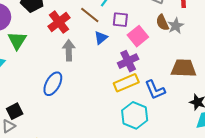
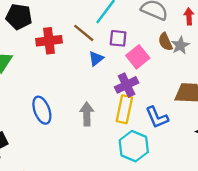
red cross: (59, 22) -> (49, 41), turned 30
gray arrow: (69, 50) -> (87, 114), moved
yellow rectangle: (126, 83) -> (124, 109), turned -55
blue ellipse: (53, 84) -> (42, 110), turned -50

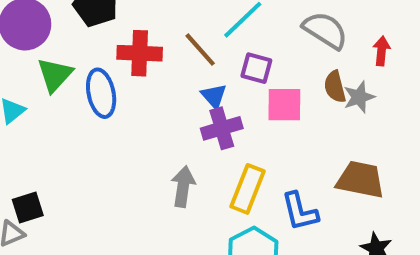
pink square: (138, 57) -> (284, 105), turned 30
blue triangle: (96, 59) -> (214, 96), turned -42
purple cross: (127, 85) -> (222, 128), moved
blue ellipse: (42, 110) -> (101, 93), moved

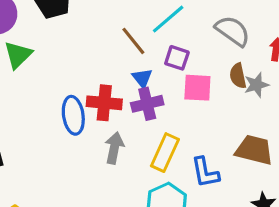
red cross: (140, 53) -> (104, 103), moved
blue ellipse: (101, 93) -> (73, 115), moved

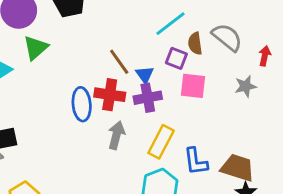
brown line: (133, 41) -> (119, 62), moved
brown semicircle: (238, 76) -> (195, 44), moved
brown trapezoid: (254, 150) -> (238, 168), moved

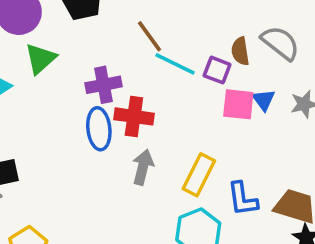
cyan line: (170, 24) -> (175, 64), moved, turned 64
brown line: (119, 62) -> (149, 36), moved
blue triangle: (145, 75) -> (264, 100), moved
purple cross: (148, 98) -> (103, 85), moved

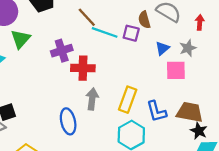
blue triangle: (264, 100) -> (162, 48), turned 32
pink square: (238, 104) -> (176, 70), moved
blue ellipse: (99, 129) -> (68, 121), moved

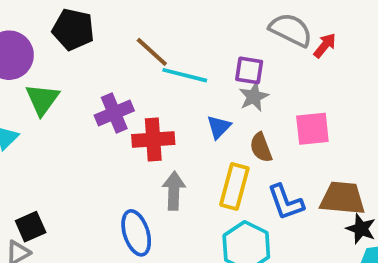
brown semicircle: (144, 20) -> (261, 147), moved
red arrow: (200, 22) -> (325, 45), moved, turned 40
purple square: (131, 33) -> (249, 70), moved
blue triangle: (162, 48) -> (219, 127), moved
gray star: (188, 48) -> (254, 97), moved

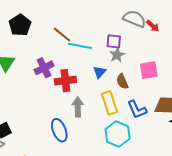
black pentagon: (73, 29) -> (20, 25), turned 30
red arrow: (325, 45) -> (153, 26), turned 96
yellow rectangle: (234, 186) -> (110, 103), turned -30

